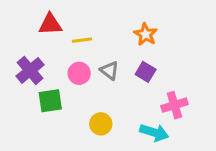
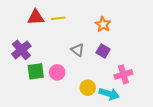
yellow line: (82, 40) -> (58, 18), moved
pink circle: (79, 73) -> (57, 72), moved
yellow circle: (101, 124) -> (88, 88), moved

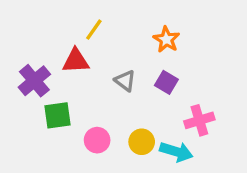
red triangle: (36, 17) -> (76, 61), moved
yellow line: (58, 18) -> (94, 30), turned -48
pink circle: (57, 72) -> (97, 140), moved

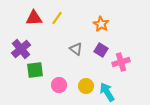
red triangle: (76, 61) -> (34, 18), moved
pink cross: (199, 120) -> (121, 62), moved
cyan arrow: (176, 152) -> (107, 92), turned -138

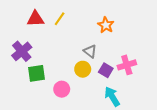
gray triangle: (76, 49) -> (90, 51), moved
purple square: (101, 50) -> (106, 70), moved
yellow circle: (86, 86) -> (83, 69), moved

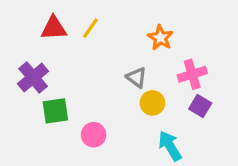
pink cross: (127, 65) -> (192, 74), moved
yellow circle: (83, 69) -> (152, 103), moved
purple square: (106, 70) -> (200, 106), moved

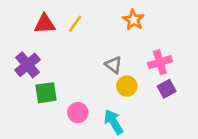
orange star: (160, 38) -> (133, 20), moved
purple square: (200, 106) -> (167, 89), turned 30
cyan arrow: (170, 146) -> (114, 122), moved

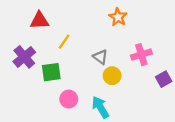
yellow line: (75, 24) -> (64, 42), moved
purple square: (167, 89) -> (164, 79), moved
green square: (46, 93) -> (51, 72), moved

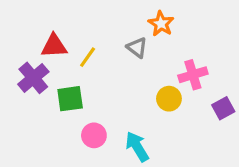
red triangle: (40, 21) -> (54, 46), moved
gray triangle: (100, 57) -> (137, 48), moved
yellow circle: (112, 76) -> (169, 99), moved

